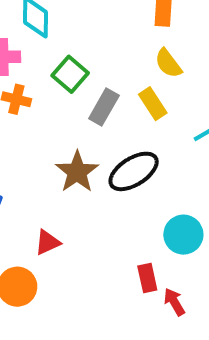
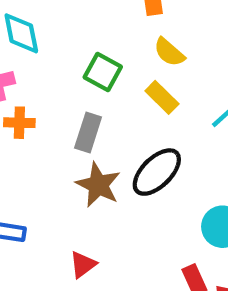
green square: (70, 74) -> (103, 72), moved
gray rectangle: (104, 107) -> (88, 132), moved

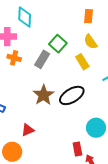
gray rectangle: (88, 132) -> (42, 59), moved

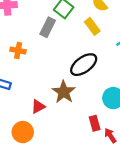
orange cross: (14, 58) -> (18, 51), moved
brown star: (44, 95) -> (64, 92), moved

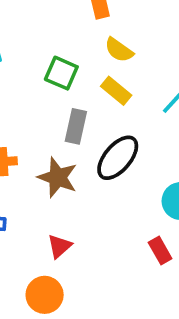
gray rectangle: (48, 27) -> (76, 126), moved
brown star: (64, 92) -> (58, 177), moved

